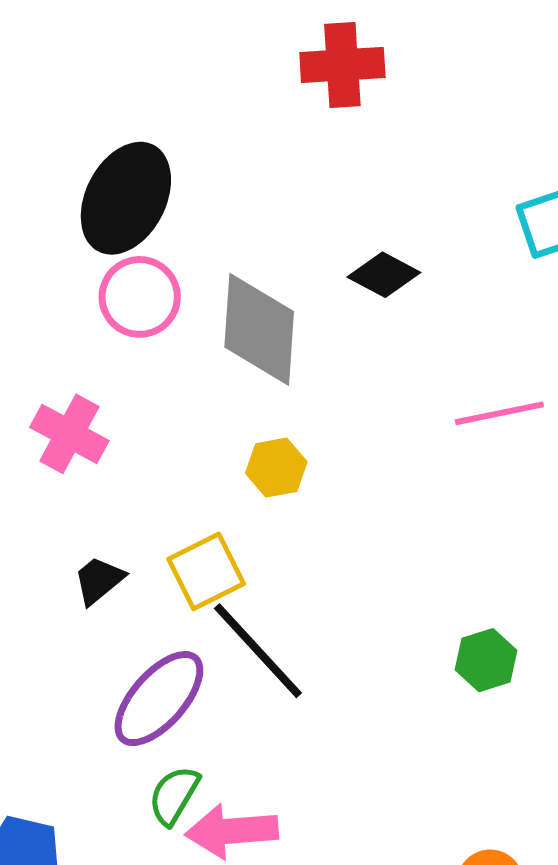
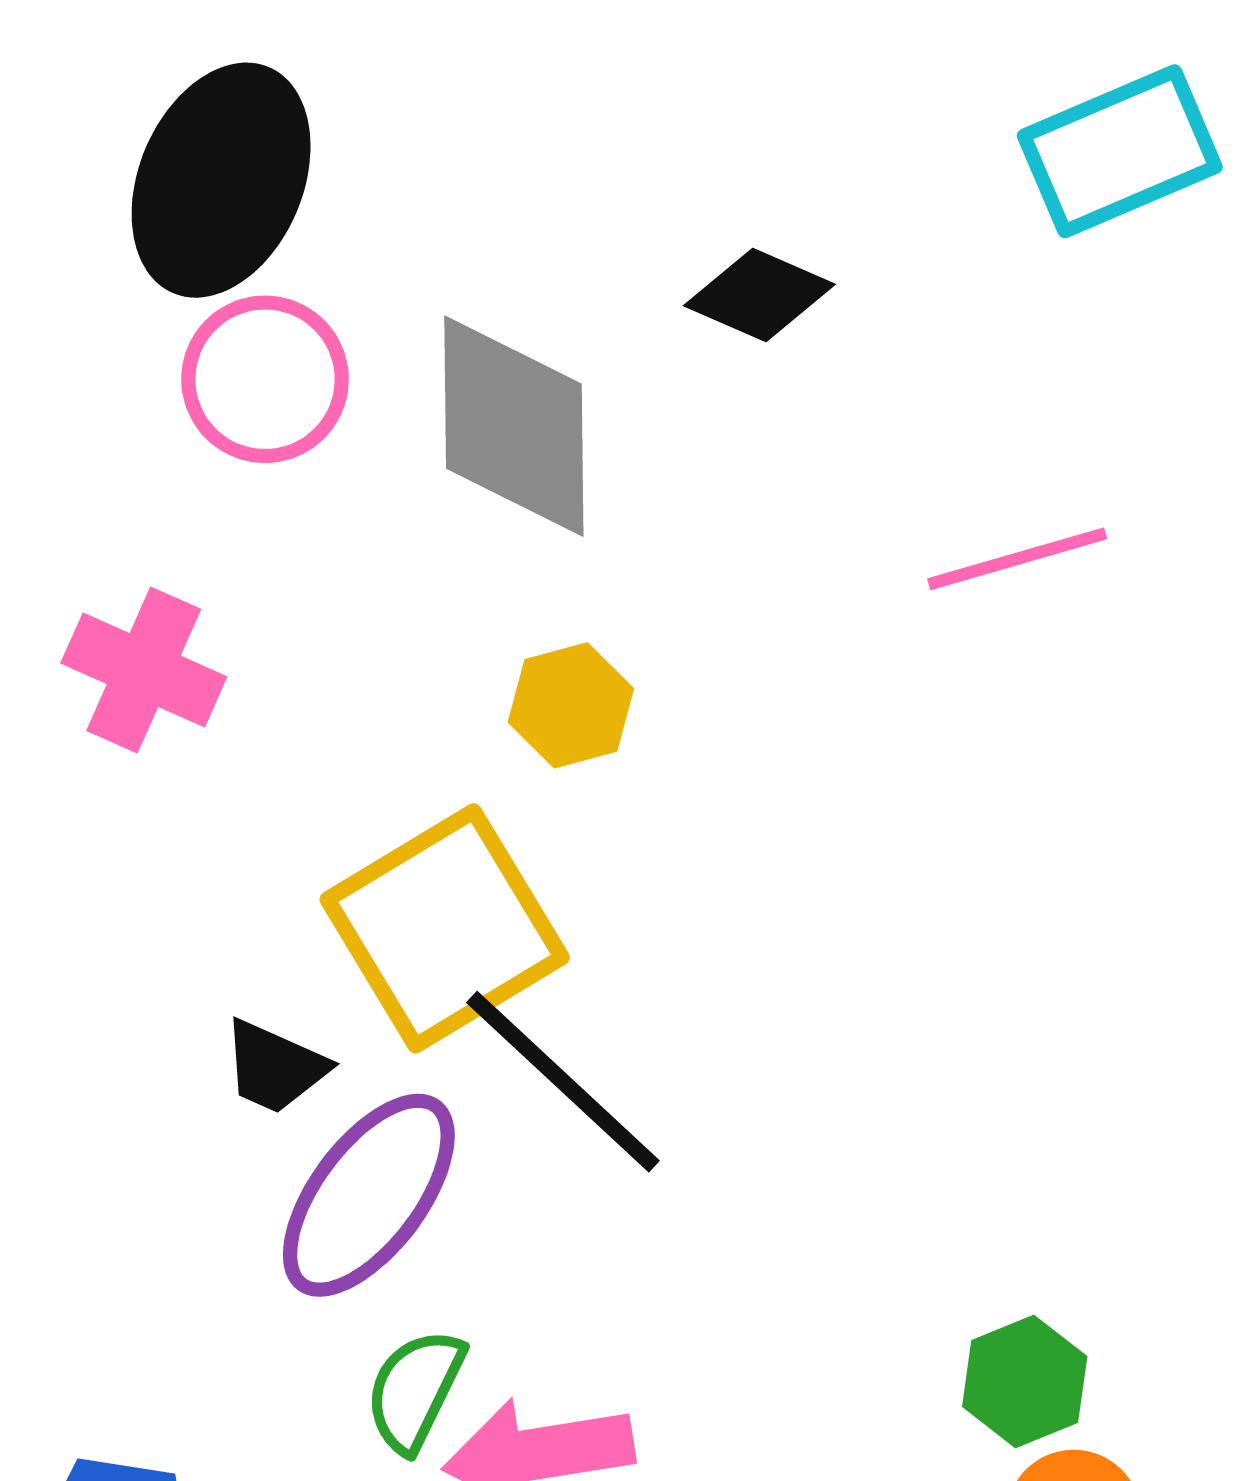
yellow square: (206, 571) -> (445, 928), size x1.5
black trapezoid: (99, 580) -> (275, 1067), moved, turned -112
green hexagon: (486, 660) -> (1025, 1381), moved

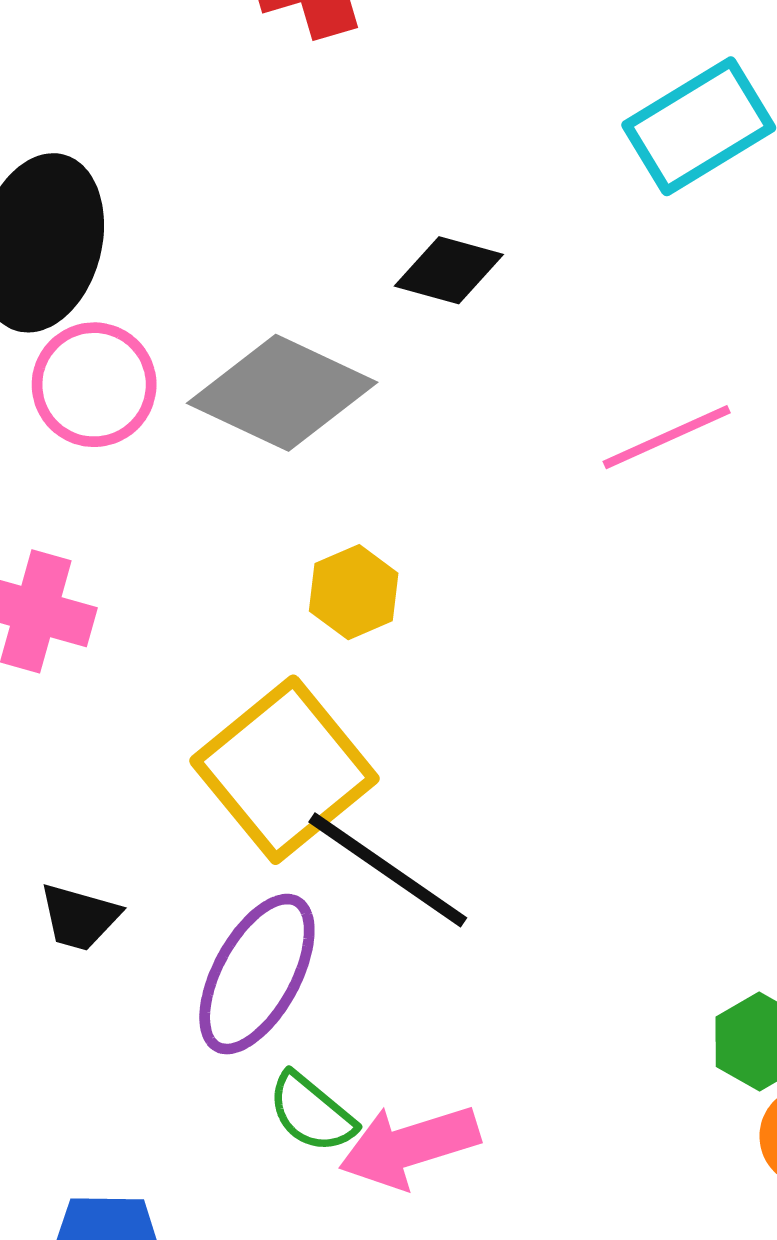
gray diamond: (514, 426) -> (282, 393), turned -56
black trapezoid: (275, 1067) -> (79, 917), moved
green semicircle: (415, 1390) -> (312, 1113), turned -68

